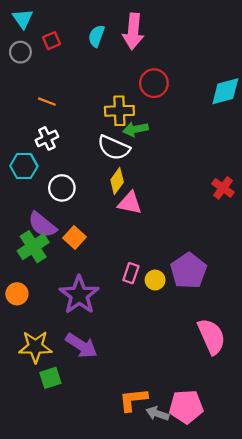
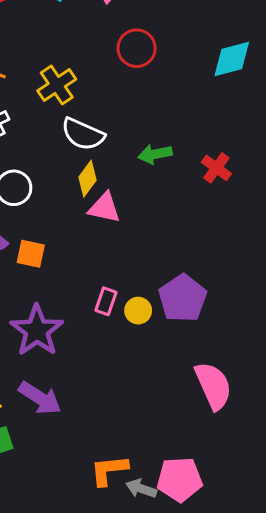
yellow cross: (119, 111) -> (57, 85), moved, turned -32
green arrow: (136, 129) -> (155, 154), moved
red cross: (223, 188) -> (216, 168), moved
orange square: (75, 237) -> (31, 254), turned -30

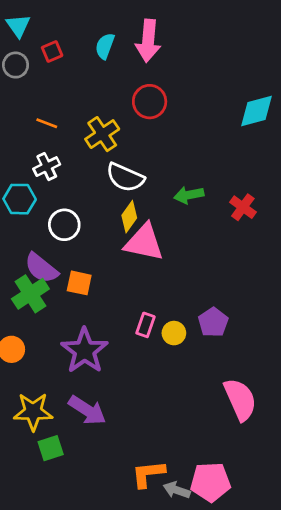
red circle: (137, 48) -> (150, 102), moved
pink triangle: (104, 208) -> (144, 242), size x1.4
purple pentagon: (183, 298) -> (213, 322), size x0.7

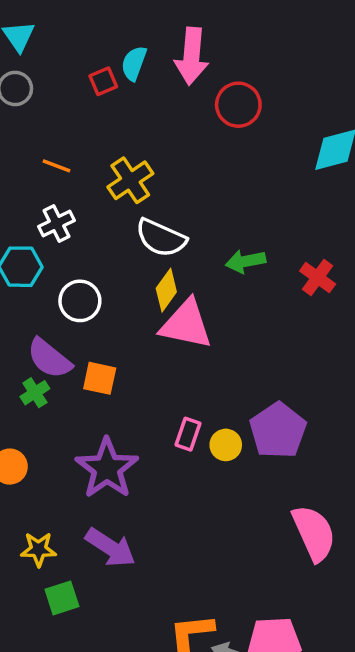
red square: (52, 51) -> (103, 81), moved
red circle: (150, 102) -> (238, 105), moved
green cross: (30, 294) -> (35, 393), size x0.6
purple pentagon: (213, 322) -> (278, 431), size x1.4
yellow star: (33, 412) -> (39, 549), size x0.7

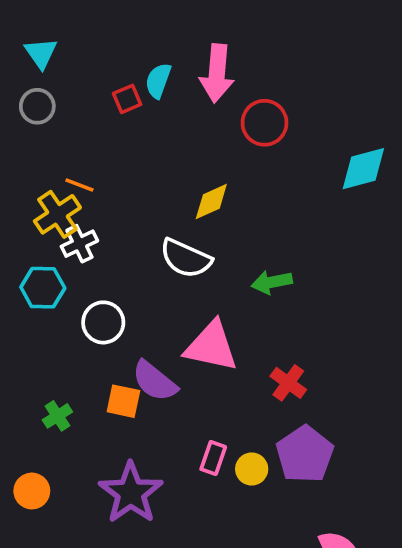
yellow cross: (130, 180) -> (57, 214), moved
red cross: (318, 278) -> (288, 383), moved
yellow diamond: (166, 290) -> (211, 202), moved, turned 30
purple semicircle: (49, 359) -> (155, 381), moved

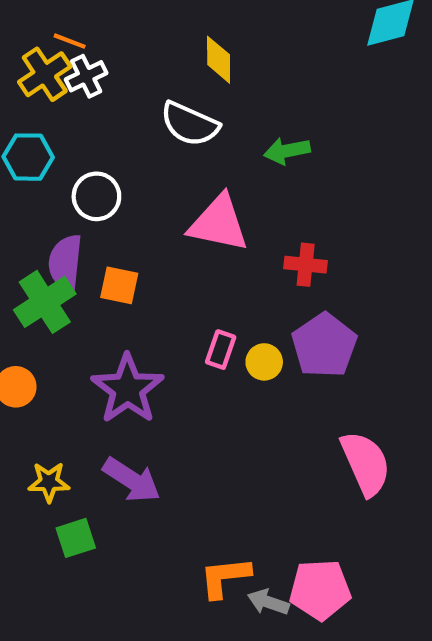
yellow diamond: (211, 202) -> (219, 60), turned -66
white cross: (79, 244) -> (86, 76), moved
purple semicircle: (155, 381) -> (65, 263), moved, turned 57
red cross: (288, 383) -> (306, 265), turned -30
green cross: (57, 416) -> (45, 302), size x1.8

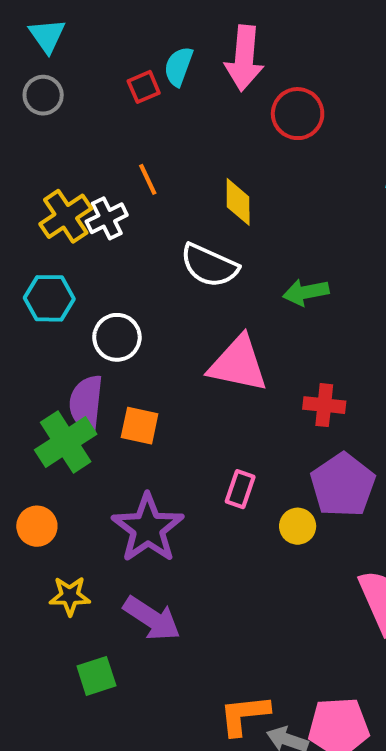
orange line: (70, 41) -> (148, 179), moved, turned 44
yellow circle: (264, 362) -> (298, 526), moved
yellow star: (49, 482) -> (70, 596), moved

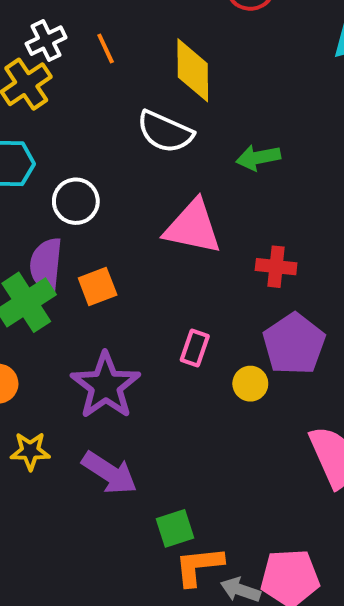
yellow diamond: (238, 202) -> (193, 70), size x1.4
white cross: (107, 218) -> (46, 41), moved
orange square: (140, 426) -> (98, 286), turned -33
green square: (96, 676) -> (175, 528), moved

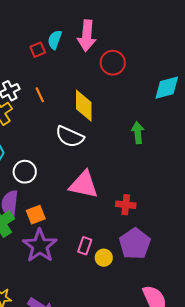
green arrow: (258, 158) -> (138, 133), moved, turned 95
yellow circle: (250, 384) -> (104, 258), moved
purple star: (106, 386) -> (40, 246), moved

